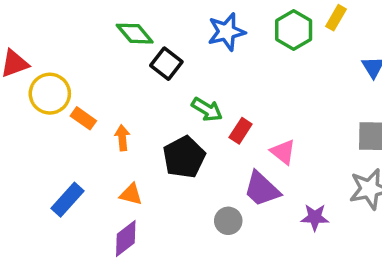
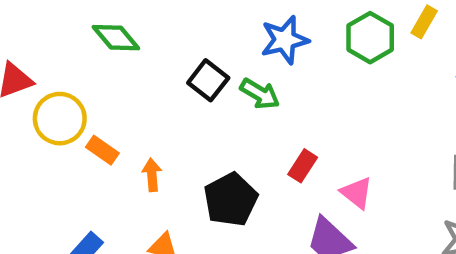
green diamond: (135, 34) -> (116, 38), moved
green arrow: (207, 110) -> (260, 94), moved

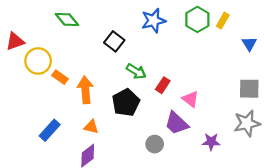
yellow rectangle: (424, 22) -> (223, 21), moved
green arrow: (260, 94) -> (136, 71), moved
orange arrow: (152, 175) -> (85, 90), size x1.6

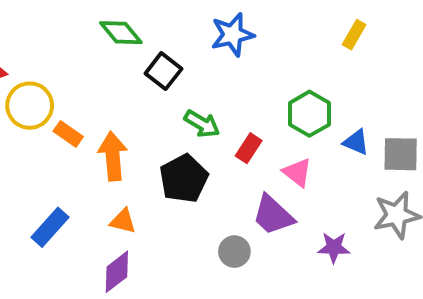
green diamond: (67, 19) -> (121, 33), moved
green hexagon: (197, 19) -> (309, 114), moved
blue triangle: (249, 44) -> (356, 142), moved, turned -35

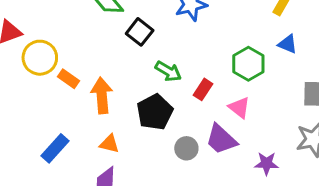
blue triangle: (356, 142) -> (288, 44), moved
gray circle: (234, 252) -> (186, 148), moved

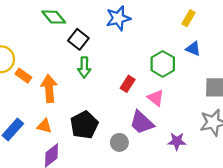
green arrow: (168, 71) -> (84, 67), moved, turned 60
black pentagon: (155, 112) -> (84, 125), moved
orange triangle: (109, 144) -> (44, 126), moved
gray circle: (186, 148) -> (119, 142), moved

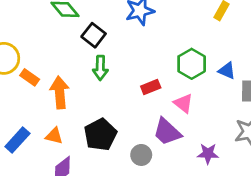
blue triangle: (193, 49) -> (227, 71), moved
red rectangle: (128, 84) -> (151, 87), turned 35

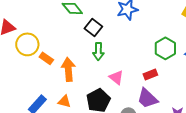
red rectangle: (151, 87) -> (150, 74), moved
pink triangle: (183, 103) -> (116, 77), moved

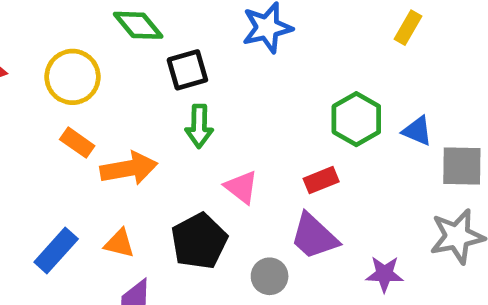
black square: (93, 27) -> (187, 70), turned 36
yellow circle: (27, 44) -> (73, 77), moved
orange arrow: (68, 69) -> (129, 168), turned 85

